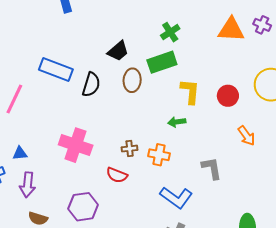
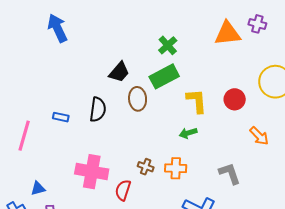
blue rectangle: (56, 70) -> (61, 117), moved, size x0.5
brown cross: (130, 149) -> (146, 167), turned 35
red semicircle: (117, 175) -> (123, 190), moved, turned 95

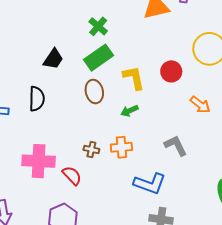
brown ellipse: (138, 99) -> (94, 92), moved
red semicircle: (123, 190) -> (72, 176), turned 125

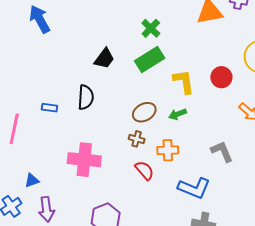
brown ellipse: (94, 92) -> (144, 112), moved, turned 70
brown cross: (91, 149) -> (137, 139), moved
red semicircle: (72, 176) -> (144, 170), moved

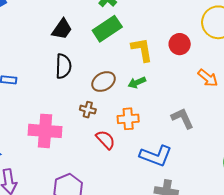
black semicircle: (86, 97) -> (63, 66), moved
brown cross: (137, 139) -> (88, 110), moved

